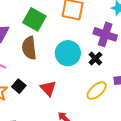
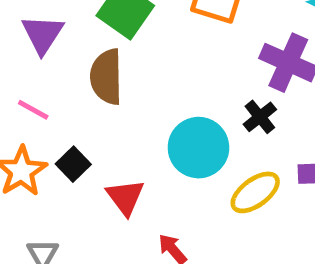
cyan circle: (68, 53) -> (198, 148), moved
red triangle: (48, 88) -> (125, 197), moved

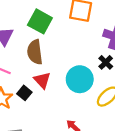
red triangle: (125, 197) -> (42, 80), moved

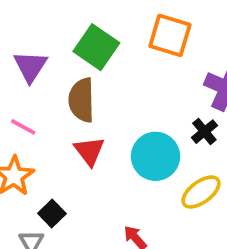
black square: (24, 93) -> (52, 214), moved

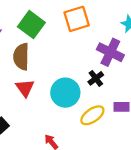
orange square: (170, 35) -> (77, 19), turned -36

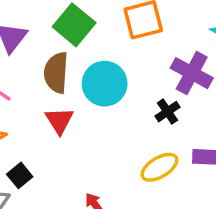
cyan circle: (65, 93) -> (105, 84), moved

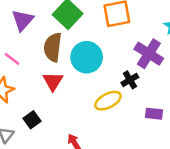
yellow ellipse: (159, 167) -> (108, 101), moved
black square: (20, 175) -> (32, 120), moved

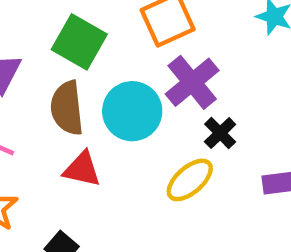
purple cross: (149, 54) -> (192, 82), moved, turned 32
red triangle: (53, 81) -> (82, 169), turned -35

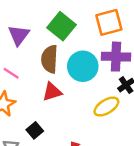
purple cross: (192, 82) -> (116, 57), turned 32
red triangle: (82, 169) -> (52, 92), turned -40

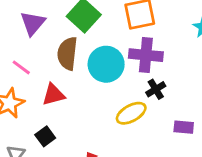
red triangle: (52, 92) -> (54, 95), moved

